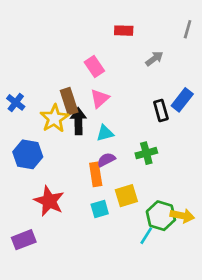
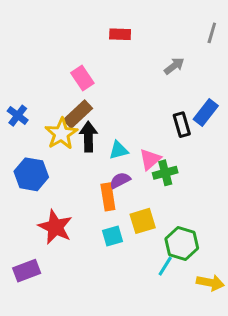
red rectangle: (124, 31) -> (120, 34), moved
pink rectangle: (94, 67) -> (82, 78), moved
pink triangle: (100, 98) -> (150, 159), moved
brown rectangle: (69, 101) -> (78, 114), turned 65
yellow arrow: (182, 216) -> (210, 283), moved

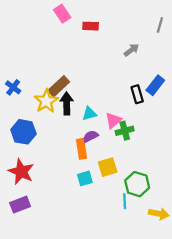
pink rectangle: (82, 78) -> (62, 14), moved
red star: (55, 227) -> (21, 172), moved
cyan line: (165, 266) -> (125, 201), turned -35

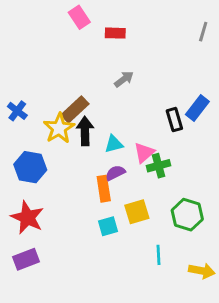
gray arrow: (131, 50) -> (124, 79), moved
green hexagon: (137, 184) -> (187, 215), moved

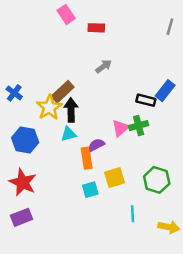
black rectangle: (174, 120) -> (146, 100), turned -60
cyan triangle: (114, 144) -> (69, 134), moved
green cross: (158, 166) -> (139, 126), moved

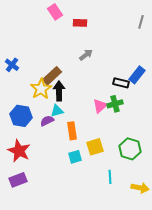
blue cross: (14, 93) -> (12, 65), moved
purple semicircle: (96, 145) -> (47, 121), moved

